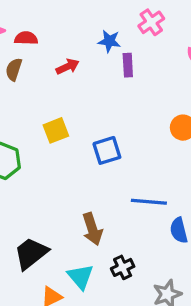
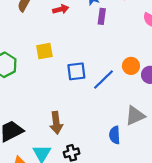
blue line: (149, 202) -> (104, 79), moved, turned -60

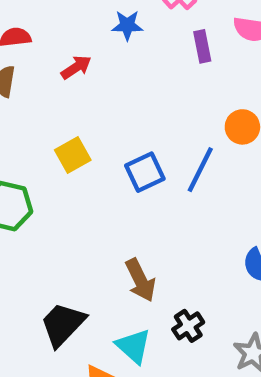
purple rectangle: (102, 16) -> (202, 46), moved

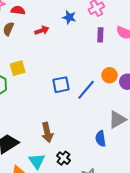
yellow square: (73, 155) -> (18, 68), moved
black cross: (188, 326) -> (63, 158), turned -32

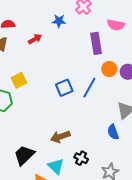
purple rectangle: (100, 35) -> (96, 43), moved, size x1.5
brown arrow: (47, 132) -> (60, 137), turned 96

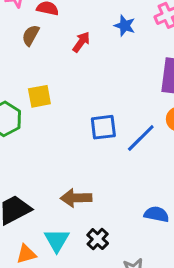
red arrow: (35, 39) -> (81, 42), turned -40
blue semicircle: (113, 132) -> (156, 214), turned 105

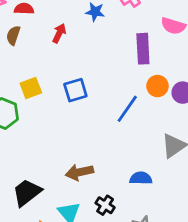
blue square: (103, 127) -> (75, 90), moved
blue semicircle: (156, 214) -> (141, 178), moved

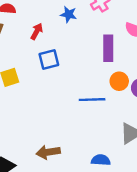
blue square: (75, 90) -> (49, 59), moved
blue line: (127, 109) -> (92, 100), turned 50

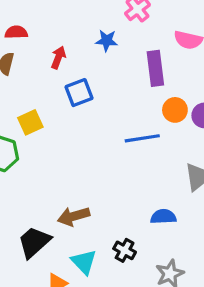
blue star: (69, 14) -> (107, 41), moved
brown arrow: (48, 152) -> (74, 216), moved

